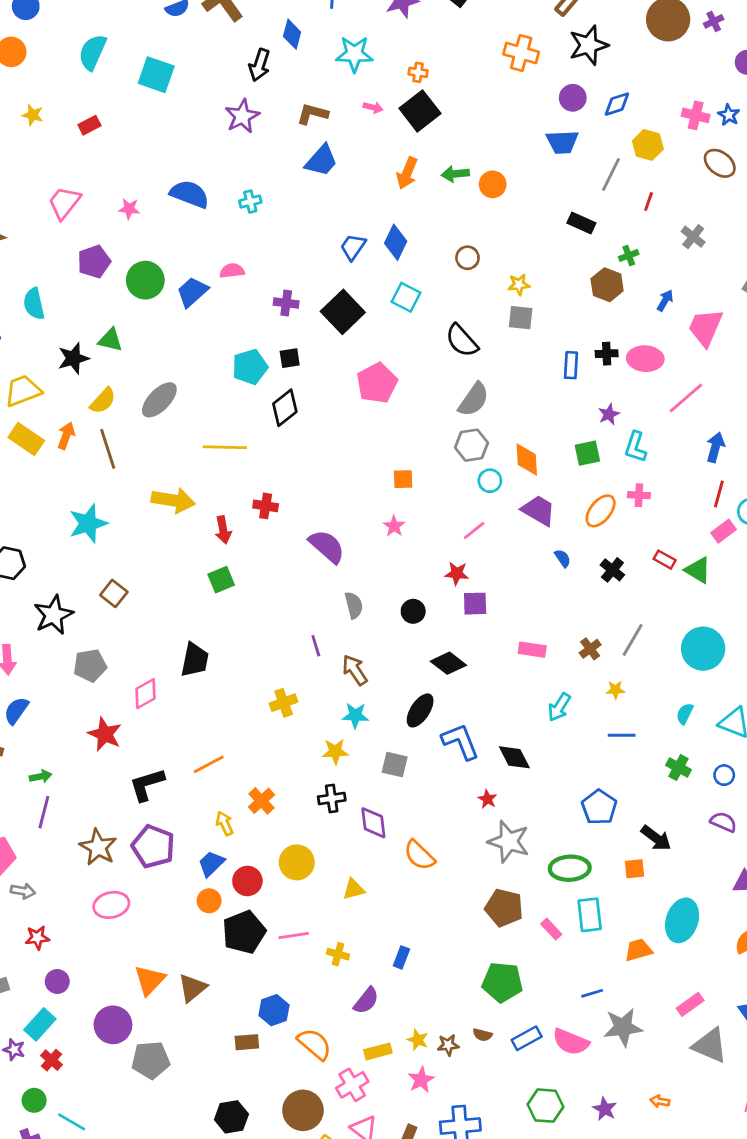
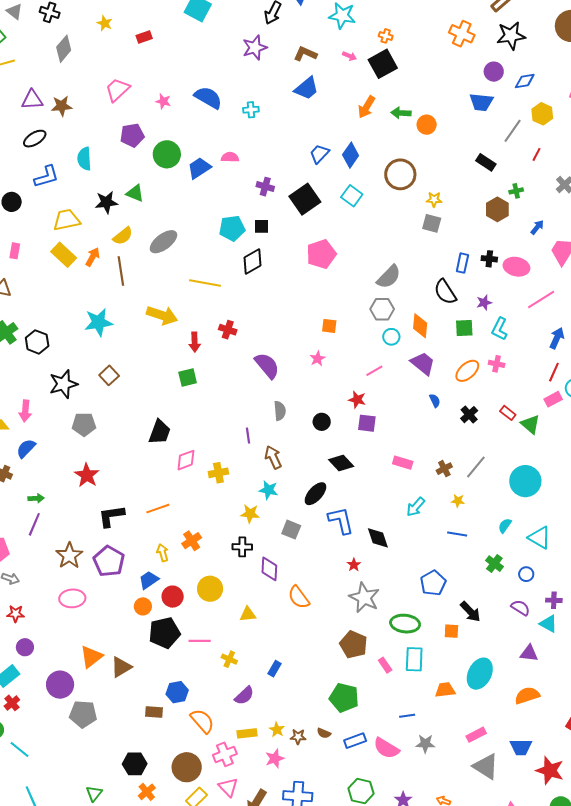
brown circle: (467, 258) -> (400, 174), size x1.8
black semicircle: (462, 341) -> (445, 292), moved
pink diamond: (146, 694) -> (186, 460), moved
gray star: (623, 1027) -> (425, 744), size x0.7

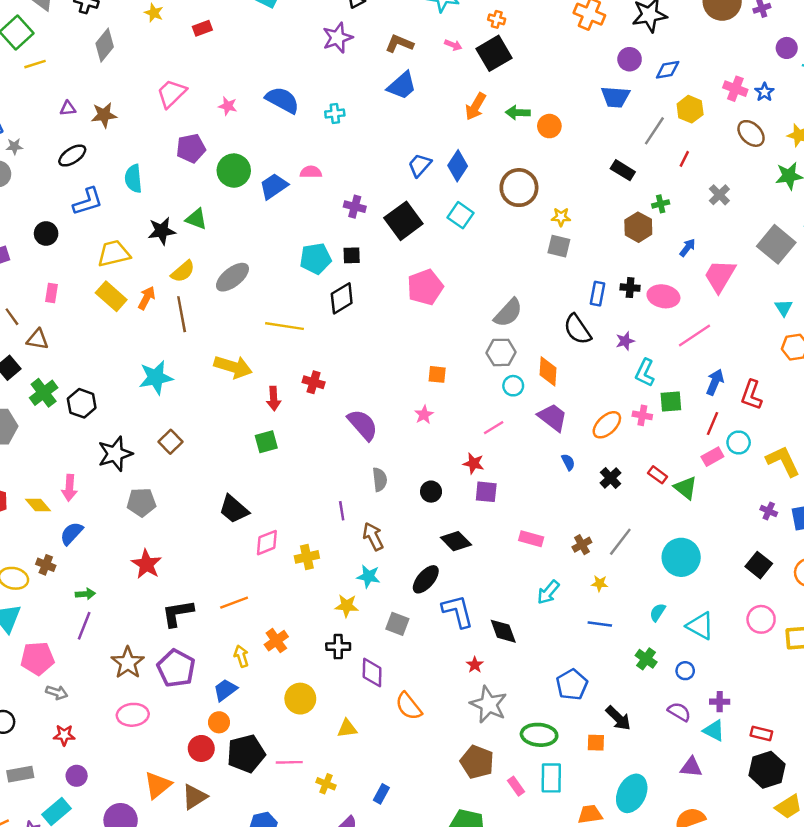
purple triangle: (32, 100) -> (68, 108), size x0.6
green square: (464, 328) -> (671, 402), moved
black trapezoid: (160, 432) -> (234, 509), turned 112
red circle: (173, 597) -> (201, 748), moved

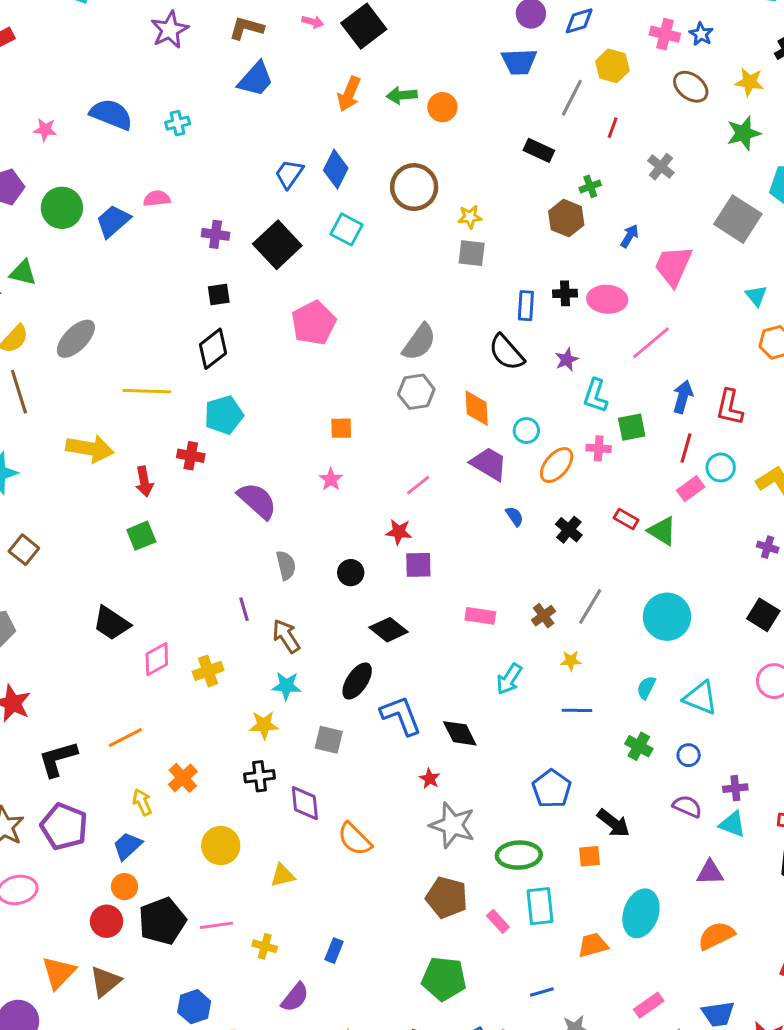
cyan pentagon: (316, 259) -> (224, 415), moved
cyan circle: (513, 386) -> (526, 431), moved

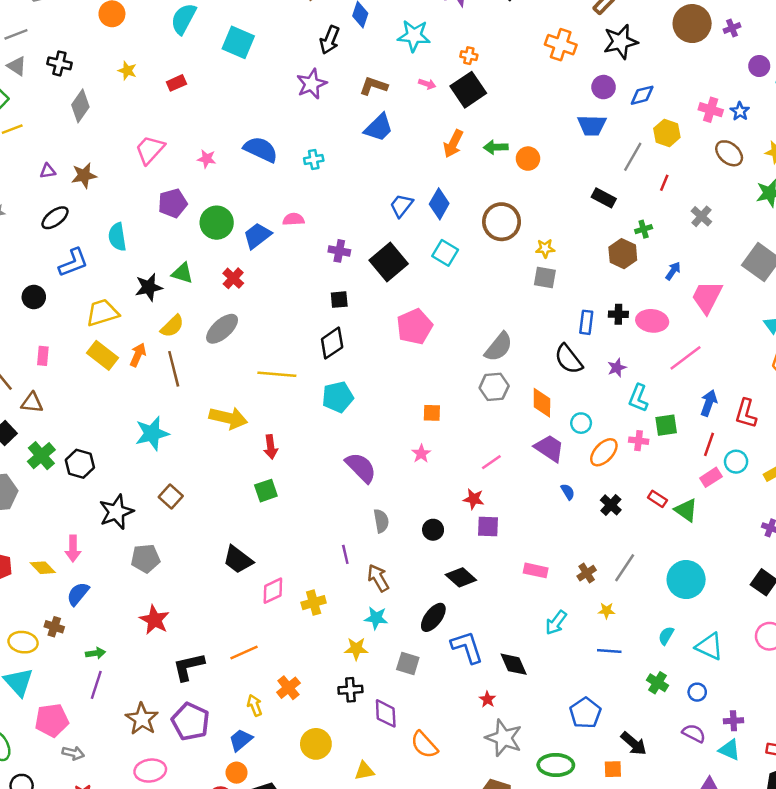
red cross: (191, 456) -> (233, 278), moved, turned 30

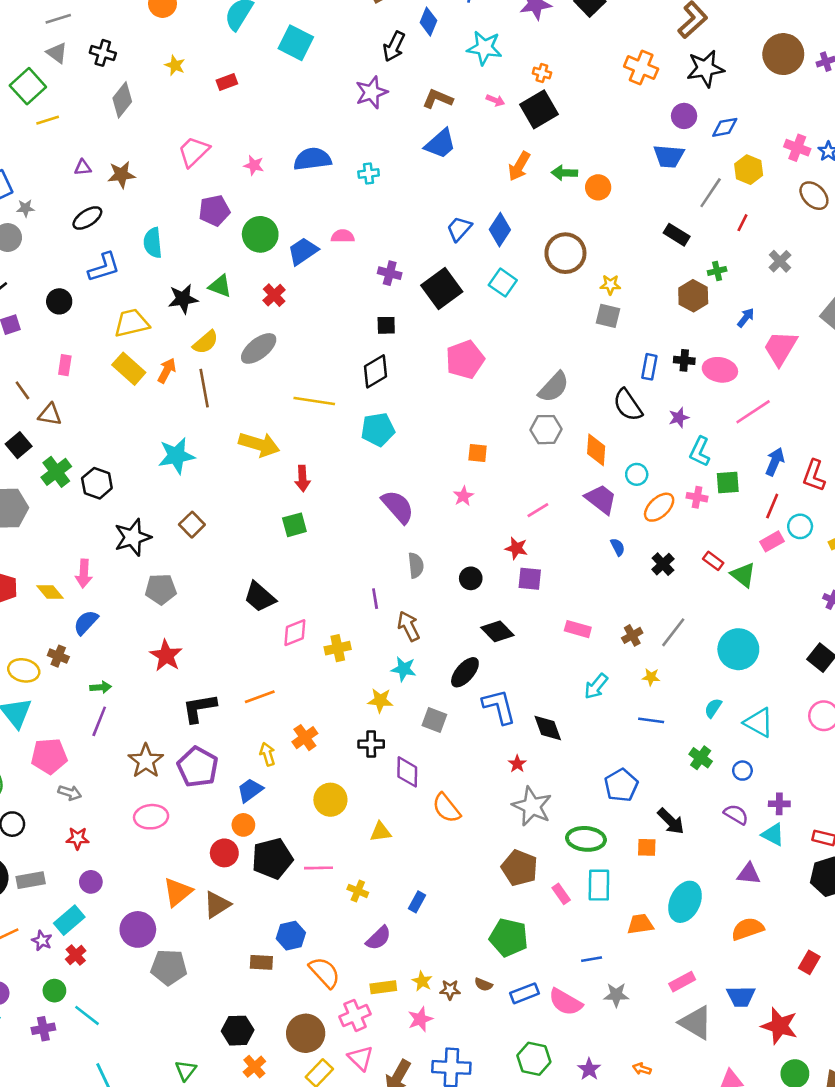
blue semicircle: (261, 149) -> (312, 159), turned -36

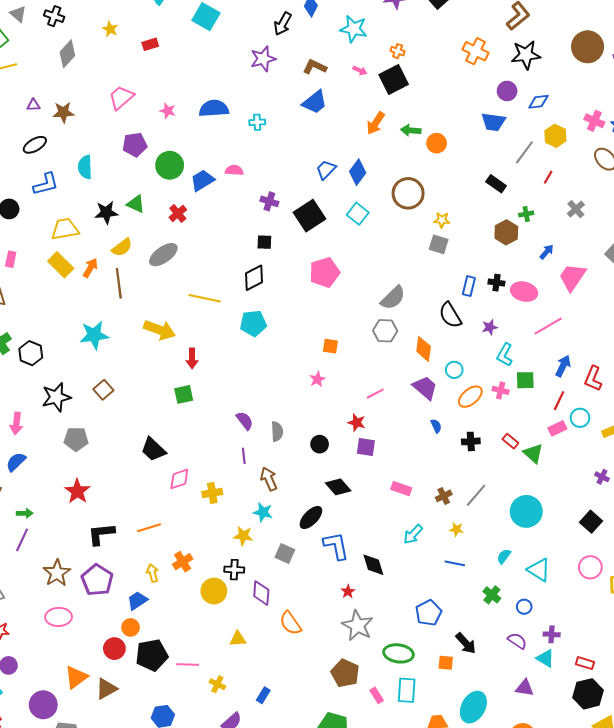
purple semicircle: (398, 507) -> (245, 421), moved, size x0.7
black cross: (663, 564) -> (471, 441), turned 36
yellow circle: (330, 800) -> (214, 591), moved

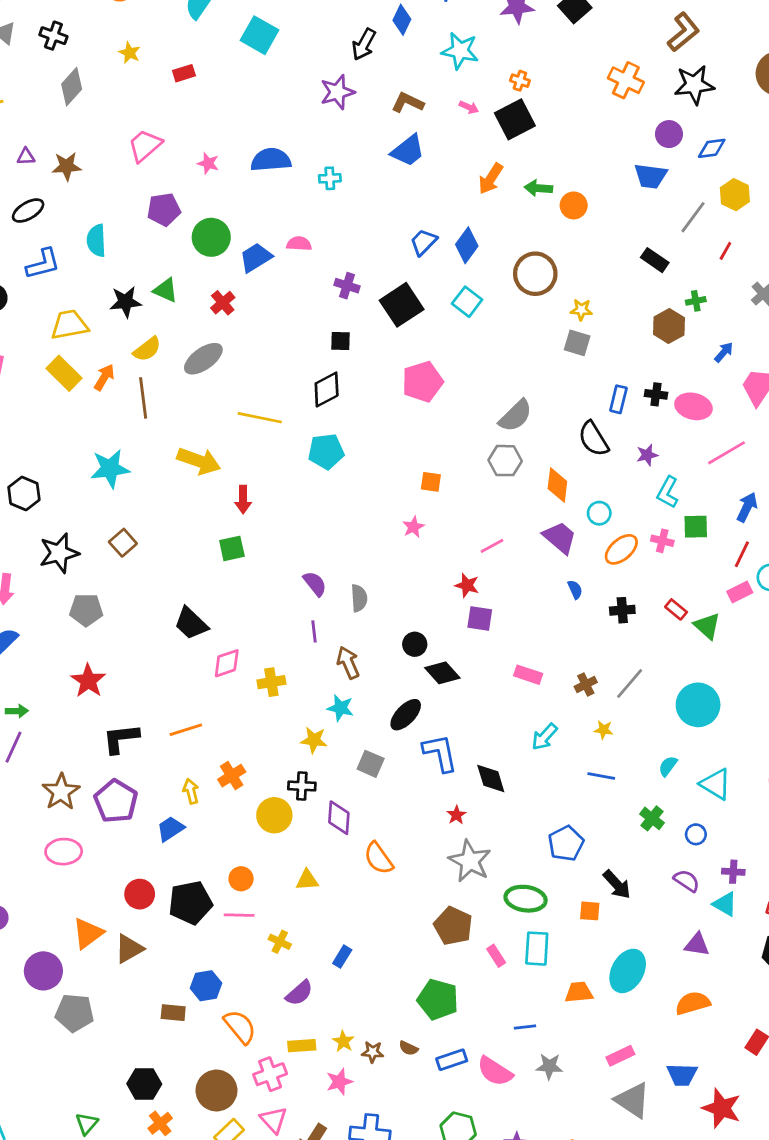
black circle: (320, 444) -> (415, 644), moved
orange circle: (131, 627) -> (241, 879), moved

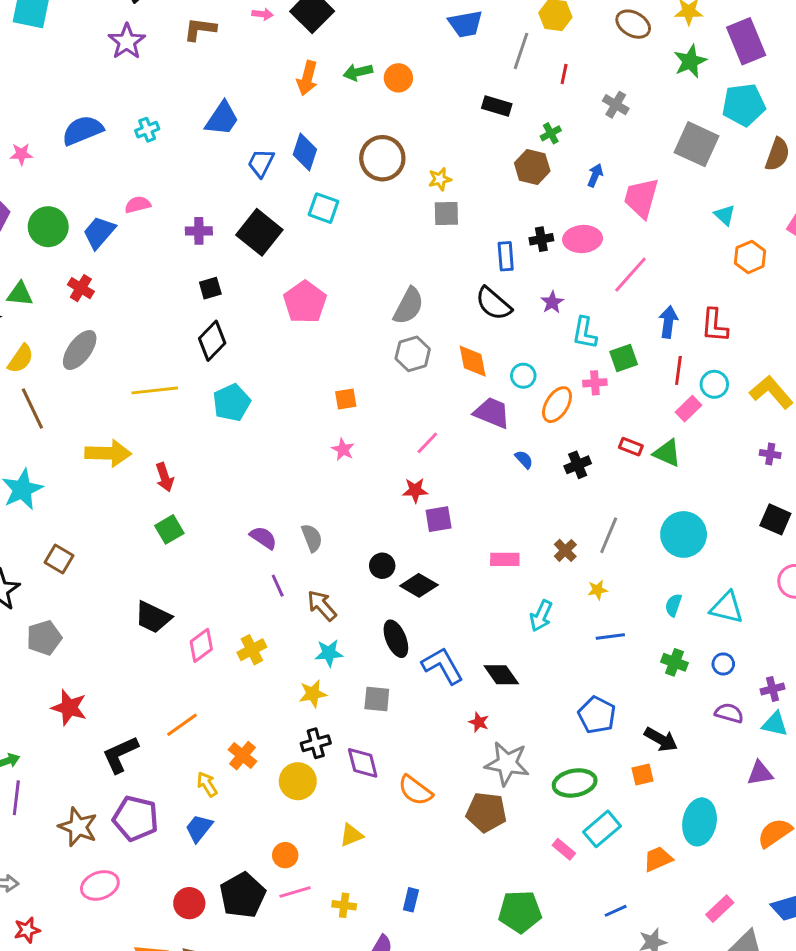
blue trapezoid: (408, 151) -> (222, 119), moved
black ellipse: (406, 715) -> (396, 639), turned -48
brown pentagon: (453, 926) -> (486, 812), moved
cyan rectangle: (537, 949) -> (602, 829), turned 64

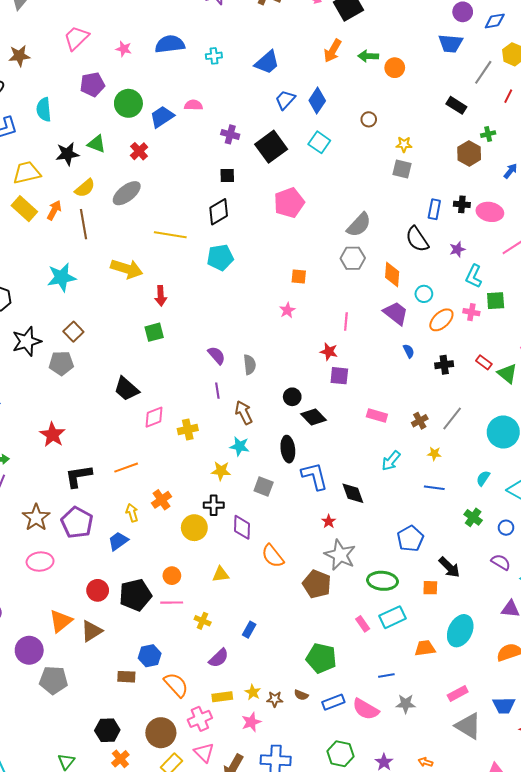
brown circle: (382, 158) -> (369, 119), size x0.5
pink line: (427, 443) -> (346, 322), turned -54
gray pentagon: (44, 638) -> (61, 363), moved

